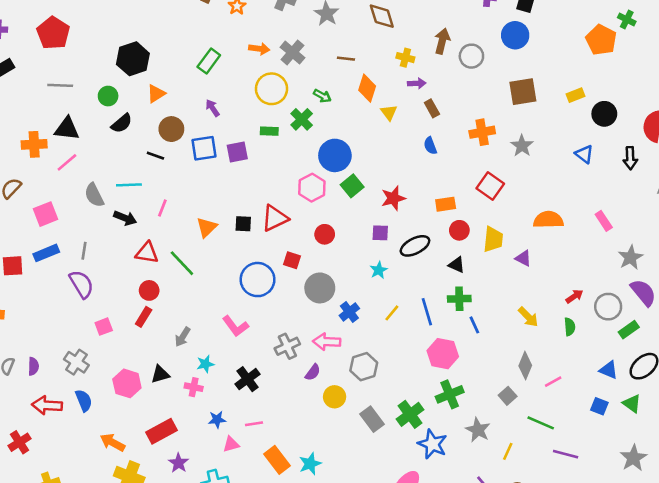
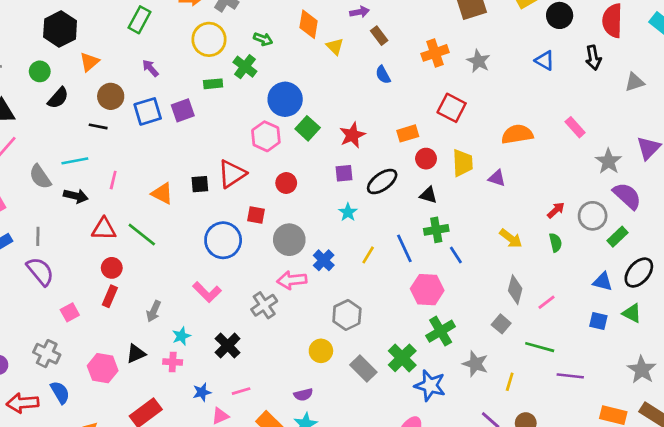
orange triangle: (207, 227) -> (162, 193), turned -40
pink arrow: (327, 342) -> (292, 280), moved
purple semicircle: (313, 372) -> (303, 395), moved, turned 48

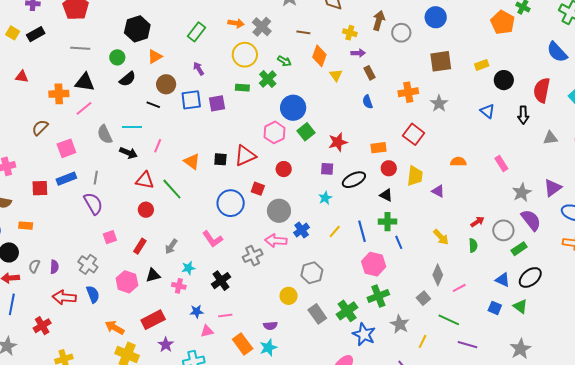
orange semicircle: (517, 134) -> (458, 162), size x0.7
red rectangle: (110, 296) -> (140, 246), moved

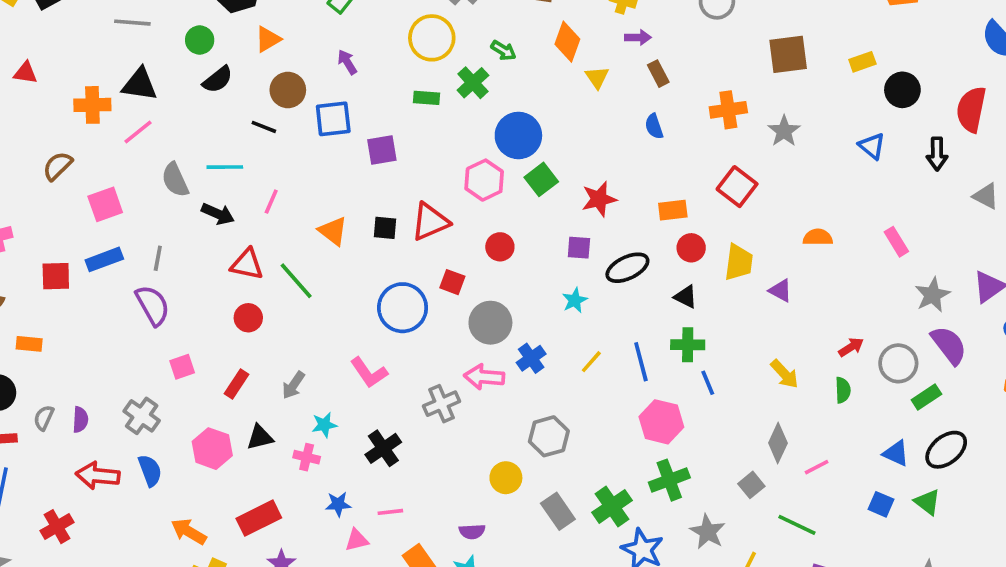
purple square: (217, 103) -> (382, 150), moved
gray triangle: (550, 138) -> (986, 196), turned 35

